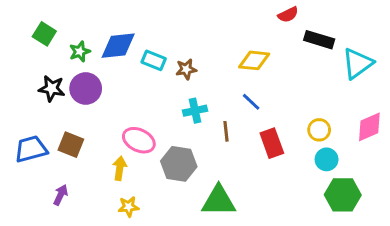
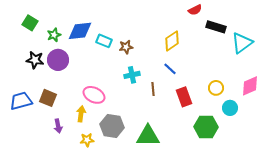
yellow diamond: (254, 60) -> (172, 41), turned -40
cyan circle: (327, 159) -> (230, 108), moved
gray hexagon: (179, 164) -> (112, 126), moved
purple arrow: (61, 195) -> (58, 126), moved, turned 144
green hexagon: (343, 195) -> (206, 127), moved

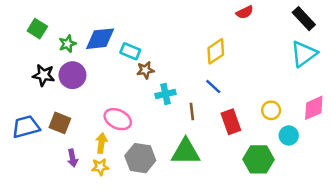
black rectangle: (216, 27) -> (304, 19), moved, turned 30
brown star: (126, 47) -> (145, 70), moved
green triangle: (148, 136) -> (186, 152), moved
yellow star: (87, 140) -> (100, 167), moved

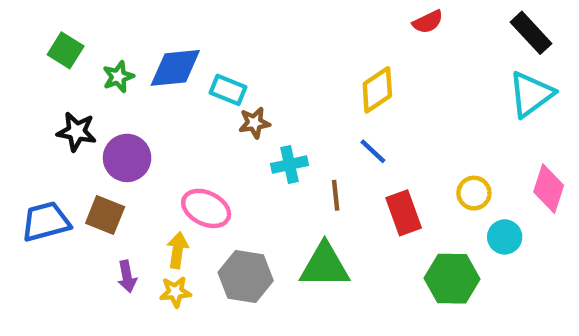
purple circle: (72, 75) -> (127, 158), moved
pink diamond: (314, 108) -> (549, 189), turned -48

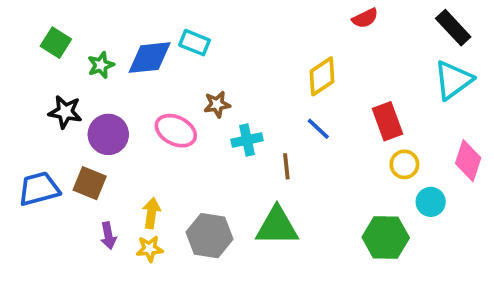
cyan rectangle: (228, 90) -> (195, 43), moved
pink ellipse: (206, 208) -> (176, 131), moved
red rectangle: (404, 213) -> (388, 121), moved

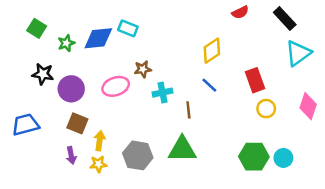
black rectangle: (453, 28) -> (285, 19), moved
pink ellipse: (176, 131) -> (116, 86), turned -45
brown square: (90, 183) -> (77, 123), moved
cyan circle: (431, 202) -> (283, 158), moved

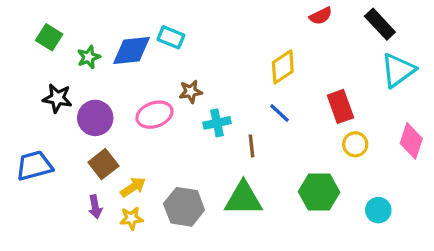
brown square: (77, 123) -> (103, 164), turned 30
yellow arrow: (100, 141) -> (133, 187), turned 48
green hexagon: (254, 157) -> (319, 192), moved

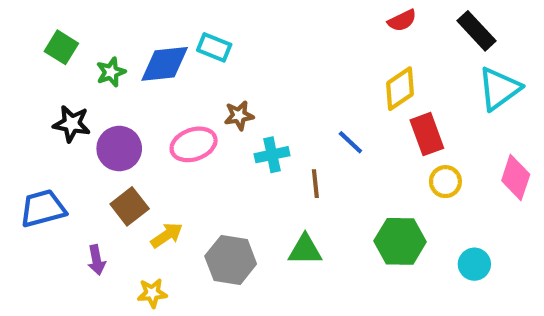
yellow diamond: (283, 67) -> (400, 89), moved
green triangle: (243, 199) -> (305, 250), size x0.7
purple arrow: (95, 207) -> (96, 260), moved
yellow star: (131, 218) -> (152, 293), moved

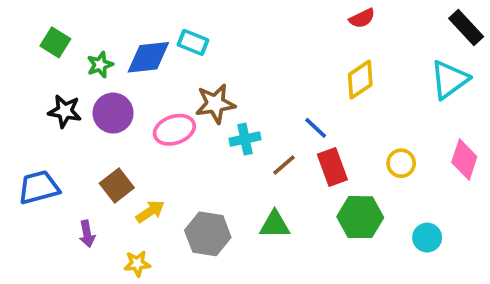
black rectangle: (476, 31) -> (466, 28), moved
brown star: (239, 115) -> (215, 104), size x1.5
red rectangle: (427, 134) -> (332, 167), moved
purple circle: (119, 149) -> (113, 113), moved
brown line: (315, 184) -> (284, 165), turned 55

